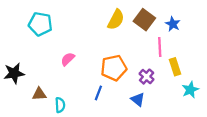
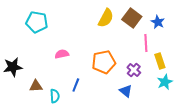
pink semicircle: (68, 59) -> (62, 54), turned 32
cyan star: (190, 90) -> (165, 82), moved
blue line: (98, 93) -> (76, 85), moved

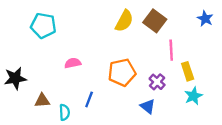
blue star: (158, 22) -> (205, 19), moved

